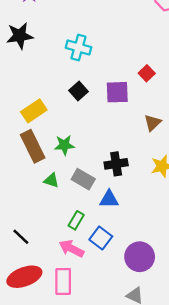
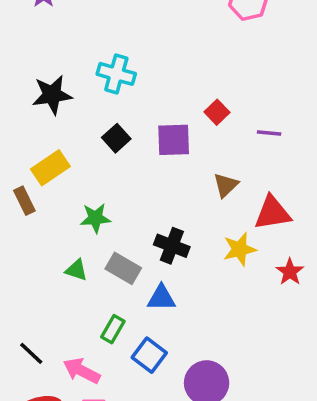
black star: (20, 36) -> (52, 95), moved
brown rectangle: (33, 146) -> (24, 201), moved, size x0.6
black cross: (116, 164) -> (172, 246), turned 30
pink arrow: (71, 248) -> (82, 371), moved

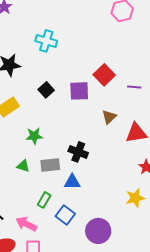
cyan cross: (116, 74) -> (46, 41), moved
red square: (217, 112) -> (104, 75), size x1.5
yellow star: (240, 249) -> (135, 198), moved
gray rectangle: (123, 268) -> (50, 165), turned -36

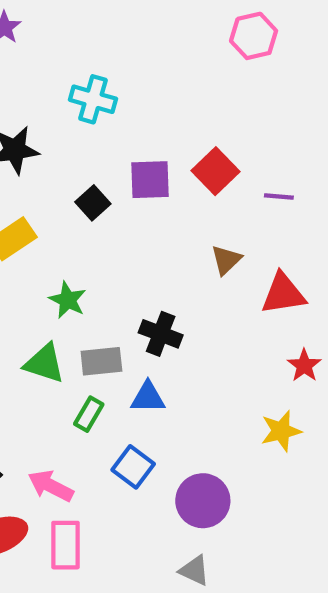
purple square: (79, 91) -> (150, 180), moved
green star: (34, 136) -> (68, 300), turned 30
green triangle: (23, 166) -> (44, 363), size x1.5
green rectangle: (44, 200) -> (89, 414), moved

